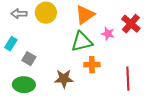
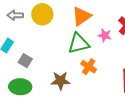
orange cross: (92, 65) -> (89, 67), turned 35

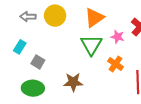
green triangle: (79, 43) -> (91, 45), turned -45
orange cross: (89, 67) -> (116, 64), moved

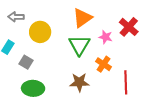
yellow circle: (55, 16) -> (40, 32), moved
brown star: (73, 82) -> (79, 82), moved
green ellipse: (33, 88) -> (33, 88), moved

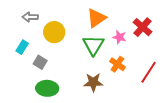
red line: (126, 82) -> (149, 72), moved, turned 35

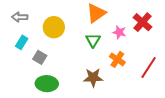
gray arrow: (30, 17) -> (20, 17), moved
green triangle: (93, 45) -> (93, 40), size x0.7

